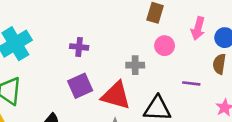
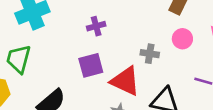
purple cross: (79, 47) -> (96, 26), turned -30

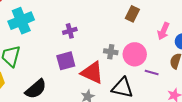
pink circle: (182, 39) -> (135, 54), moved, size x1.5

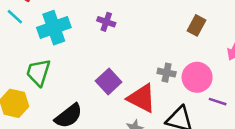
purple cross: (70, 31) -> (106, 22), moved, turned 32
purple square: (66, 61) -> (109, 82), turned -30

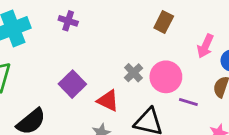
gray cross: (167, 73) -> (133, 73), turned 36
red triangle: (142, 98) -> (108, 101), size x0.7

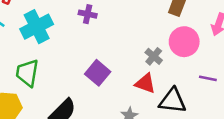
pink circle: (166, 77) -> (184, 42), moved
red triangle: (108, 101) -> (145, 83), moved

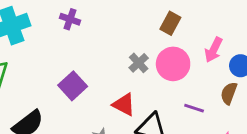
gray cross: (154, 56) -> (139, 63), moved

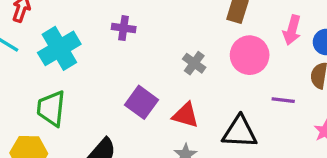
gray cross: (139, 63) -> (194, 63), moved
red triangle: (124, 105) -> (185, 115), moved

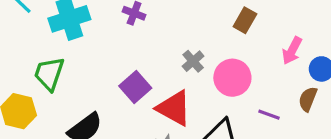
pink circle: (250, 55) -> (232, 78), moved
red triangle: (185, 115) -> (174, 108), size x1.4

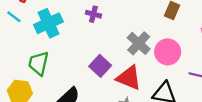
gray cross: (193, 61) -> (139, 43), size x1.5

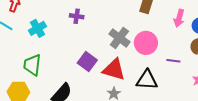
cyan cross: (48, 23) -> (37, 28), size x0.7

